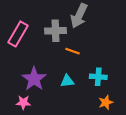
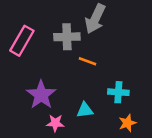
cyan triangle: (67, 81) -> (85, 110), moved
pink star: (23, 102) -> (55, 123), moved

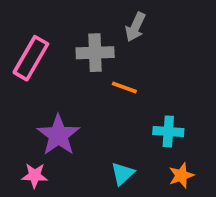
gray arrow: (95, 19) -> (135, 27), size x0.7
cyan triangle: (85, 110) -> (123, 174), moved, turned -36
pink star: (55, 123) -> (35, 175), moved

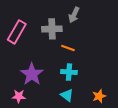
cyan cross: (168, 131) -> (69, 72), moved
cyan triangle: (123, 174) -> (67, 95), turned -40

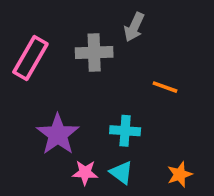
orange line: (68, 48) -> (165, 87), moved
pink star: (19, 96) -> (85, 173), moved

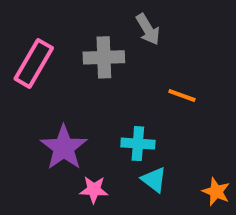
gray arrow: (134, 27) -> (148, 29), turned -56
cyan triangle: (121, 173) -> (154, 180), moved
orange star: (180, 174) -> (216, 192), moved, turned -30

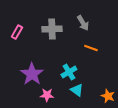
gray arrow: (148, 29) -> (83, 23), moved
pink rectangle: (34, 63) -> (17, 32), size x0.6
cyan cross: (138, 144) -> (69, 72), turned -35

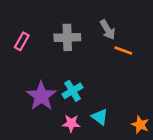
orange line: (91, 48) -> (123, 50), moved
cyan cross: (69, 72) -> (73, 91), moved
pink star: (47, 95) -> (71, 123), moved

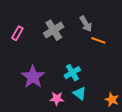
gray cross: (67, 37) -> (54, 30), turned -30
cyan cross: (73, 91) -> (72, 73), moved

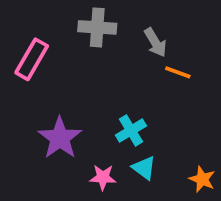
gray cross: (54, 30) -> (97, 27), moved, turned 36
pink rectangle: (17, 33) -> (32, 59), size x1.5

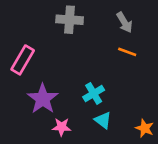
gray arrow: (155, 42) -> (124, 22), moved
pink rectangle: (32, 59) -> (23, 60), moved
pink star: (103, 177) -> (61, 127), moved

